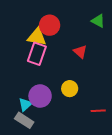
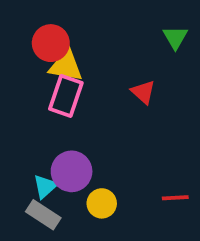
green triangle: (98, 21) -> (175, 37), turned 32
red circle: (50, 25) -> (51, 43), moved
yellow circle: (70, 89) -> (102, 203), moved

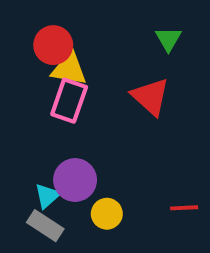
green triangle: (175, 37) -> (168, 39), moved
red triangle: (143, 92) -> (150, 97), size x1.5

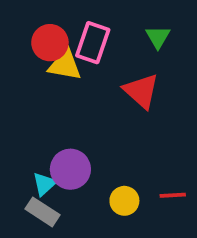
pink rectangle: (69, 101) -> (93, 43), moved
yellow circle: (107, 214) -> (124, 201), moved

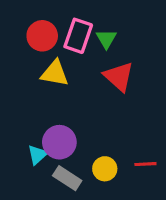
green triangle: (158, 37) -> (106, 39), moved
yellow triangle: (65, 65) -> (55, 73), moved
gray rectangle: (42, 212) -> (67, 178), moved

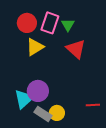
yellow triangle: (55, 73) -> (35, 47), turned -42
cyan triangle: (37, 155) -> (24, 99), size x1.5
yellow circle: (105, 169) -> (57, 113), moved

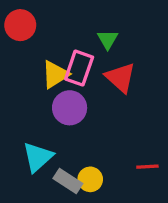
red circle: (27, 23) -> (20, 25), moved
pink rectangle: (50, 23) -> (79, 68), moved
purple circle: (38, 91) -> (70, 108), moved

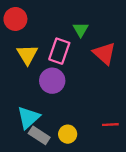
yellow triangle: (55, 74) -> (27, 55), moved, turned -30
red triangle: (120, 78) -> (104, 53), moved
gray rectangle: (68, 181) -> (39, 135), moved

